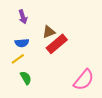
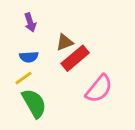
green semicircle: (26, 78) -> (34, 103), size x1.6
pink semicircle: (84, 80) -> (99, 89), moved

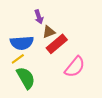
purple arrow: (30, 22) -> (39, 17), moved
blue semicircle: (29, 57) -> (22, 43), size x1.6

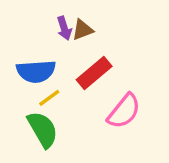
brown triangle: (49, 32) -> (83, 30), moved
yellow line: (18, 59) -> (49, 98), moved

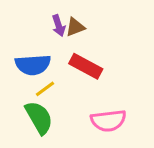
red rectangle: (94, 73) -> (86, 66), turned 68
pink semicircle: (124, 111) -> (108, 121), moved, turned 44

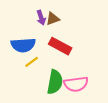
green semicircle: (39, 118) -> (55, 82), moved, turned 40

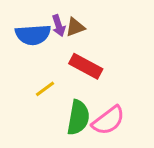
blue semicircle: (23, 45) -> (33, 35), moved
pink semicircle: (76, 84) -> (108, 121), turned -30

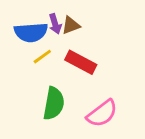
yellow line: (45, 89) -> (42, 57), moved
green semicircle: (78, 118) -> (54, 103), moved

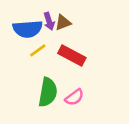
pink semicircle: (102, 113) -> (74, 97), moved, size x0.7

